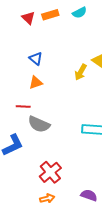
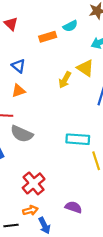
cyan semicircle: (80, 13) -> (70, 26), moved
orange rectangle: (50, 15) -> (48, 37), moved

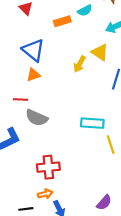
blue triangle: (18, 66) -> (33, 50), size x1.6
red cross: (34, 183) -> (48, 167), turned 35
purple semicircle: (73, 207) -> (104, 202), moved, turned 112

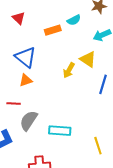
gray semicircle: (37, 118) -> (29, 121), turned 100
cyan rectangle: (92, 123) -> (60, 131), moved

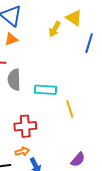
gray semicircle: (29, 121) -> (14, 80), turned -35
yellow line: (98, 146) -> (70, 109), moved

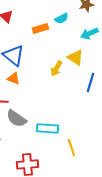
orange triangle: (11, 39) -> (13, 78), turned 40
gray semicircle: (14, 80) -> (16, 118), turned -55

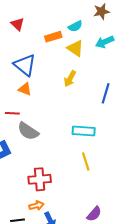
yellow triangle: (75, 57) -> (75, 48), moved
cyan rectangle: (47, 128) -> (84, 131), moved

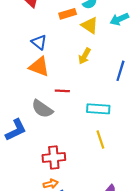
blue triangle: (25, 65) -> (39, 42), size x0.7
orange triangle: (25, 89) -> (39, 67), size x1.5
red line: (12, 113) -> (62, 91), moved

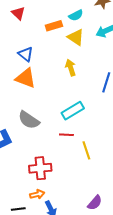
yellow arrow: (85, 56) -> (71, 68), turned 133
red line: (62, 91) -> (66, 135), moved
cyan rectangle: (98, 109) -> (73, 111), moved, turned -35

